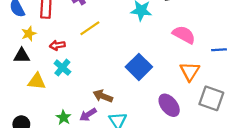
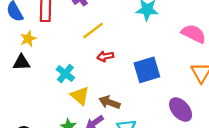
red arrow: (57, 45) -> (105, 56), moved
blue square: (139, 67) -> (147, 70), turned 30
yellow triangle: (37, 81) -> (80, 96), moved, turned 36

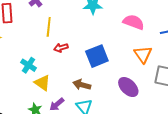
yellow line: (93, 31) -> (49, 27), turned -42
brown arrow: (110, 102) -> (82, 85), moved

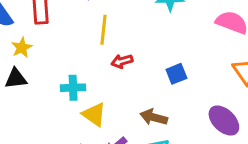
blue square: (97, 56) -> (176, 74), size x0.6
cyan cross: (29, 65) -> (73, 88), turned -35

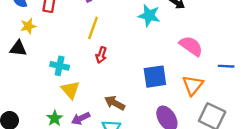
red arrow: (122, 61) -> (101, 55), turned -70
blue square: (176, 74) -> (155, 77), moved, size x1.5

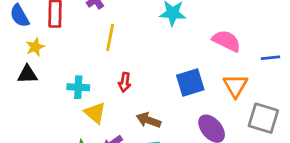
red arrow: (101, 55) -> (125, 82), moved

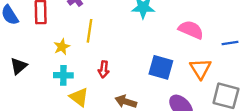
yellow star: (35, 47) -> (62, 47), moved
black triangle: (27, 74) -> (19, 66), turned -36
blue square: (190, 82) -> (161, 67), turned 35

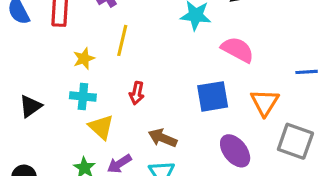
pink semicircle: (191, 30) -> (238, 50), moved
black triangle: (19, 66) -> (30, 106), moved
blue square: (161, 67) -> (213, 96), turned -30

